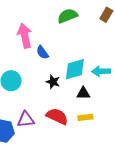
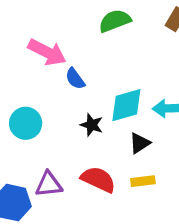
pink arrow: (25, 36) -> (47, 52), turned 130
black triangle: (83, 93) -> (140, 143), turned -32

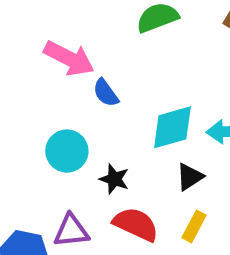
cyan circle: (26, 123) -> (67, 151), moved
black star: (92, 125) -> (114, 179), moved
yellow rectangle: (143, 181) -> (194, 226), turned -55

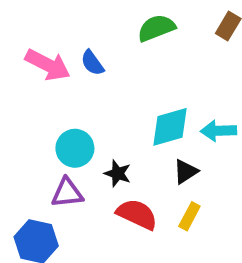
pink arrow: (69, 58) -> (48, 65), moved
blue semicircle: (106, 93) -> (92, 63), moved
purple triangle: (71, 231) -> (67, 193), moved

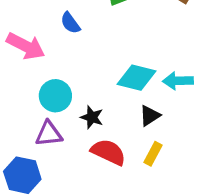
pink arrow: (48, 65) -> (26, 46), moved
cyan diamond: (170, 127) -> (137, 78), turned 30

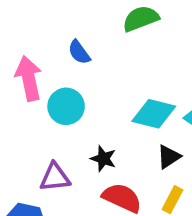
pink arrow: (26, 46) -> (29, 78), turned -129
cyan circle: (55, 96) -> (66, 106), moved

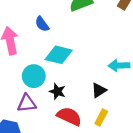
cyan circle: (66, 106) -> (34, 76), moved
cyan diamond: (154, 114) -> (59, 55), moved

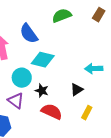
blue semicircle: (42, 24) -> (29, 34), size x1.5
purple triangle: (27, 103) -> (16, 101), turned 42
yellow rectangle: (101, 118) -> (87, 113), moved

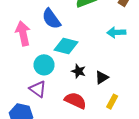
cyan arrow: (94, 69) -> (116, 32), moved
black star: (42, 91) -> (79, 71), moved

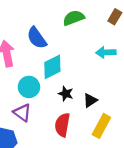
cyan diamond: (66, 46) -> (52, 67), turned -40
red semicircle: (75, 101) -> (62, 125), turned -105
yellow rectangle: (112, 102) -> (101, 126), size x1.5

